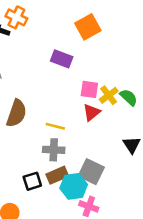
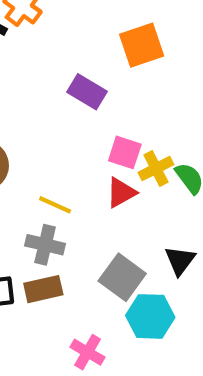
gray square: (91, 172) -> (122, 277), moved
cyan hexagon: (74, 186) -> (150, 316), moved

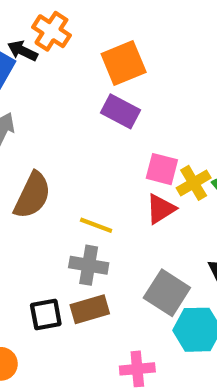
orange square: (142, 45) -> (124, 63), moved
pink cross: (88, 352) -> (137, 369), turned -32

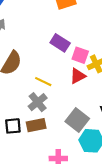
purple rectangle: (121, 111) -> (60, 43), moved
gray cross: (89, 265) -> (38, 102), turned 36

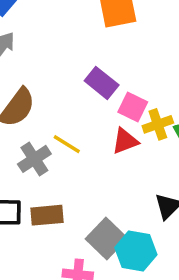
gray cross: (38, 102) -> (34, 159), moved
gray square: (77, 120) -> (106, 239), moved

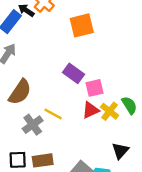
pink square: (133, 107) -> (94, 88), turned -36
yellow cross: (158, 124) -> (110, 111), moved, turned -30

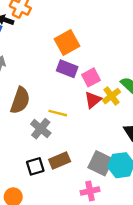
orange square: (82, 25) -> (67, 42), moved
yellow cross: (110, 111) -> (112, 96), turned 30

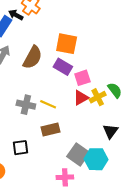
orange square: (67, 42) -> (67, 44), turned 30
brown semicircle: (20, 100) -> (33, 57), moved
gray cross: (41, 129) -> (26, 105), moved, turned -36
brown rectangle: (60, 161) -> (51, 130), moved

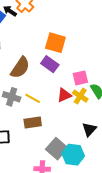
brown semicircle: (33, 57) -> (20, 68), moved
pink square: (82, 78) -> (80, 78), moved
yellow cross: (98, 97) -> (80, 96), turned -35

